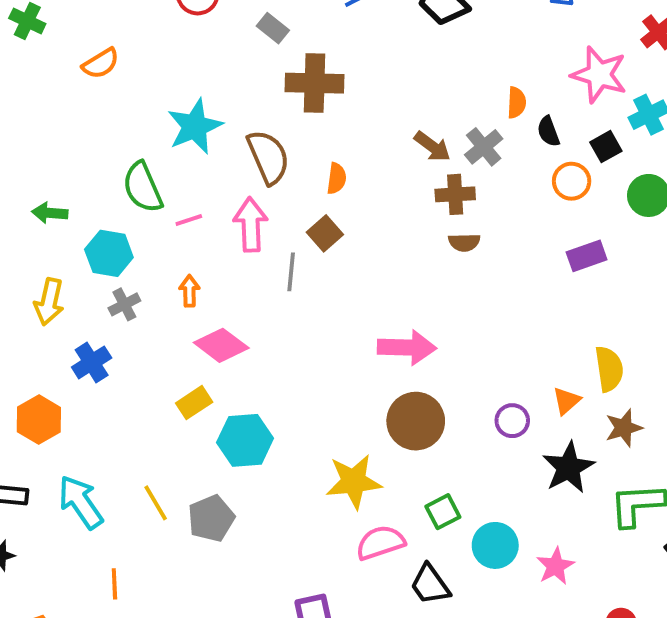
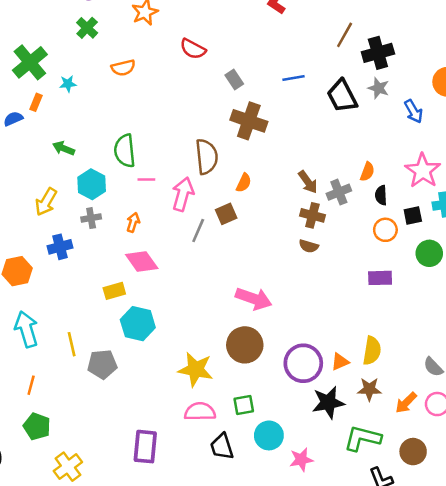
cyan star: (195, 126) -> (68, 84), moved, size x0.5
purple circle: (512, 421) -> (303, 363), size x1.8

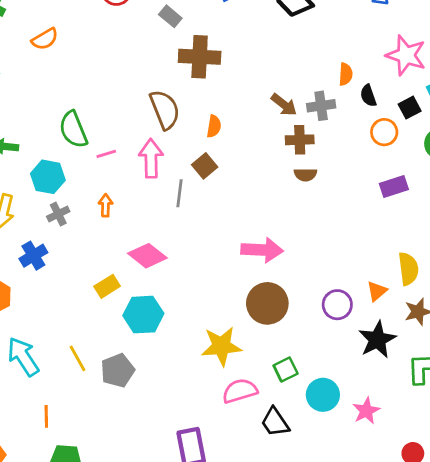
gray cross: (339, 192) -> (321, 106), turned 30
pink diamond: (142, 261) -> (147, 256), moved
purple circle: (303, 363) -> (337, 305), size x0.7

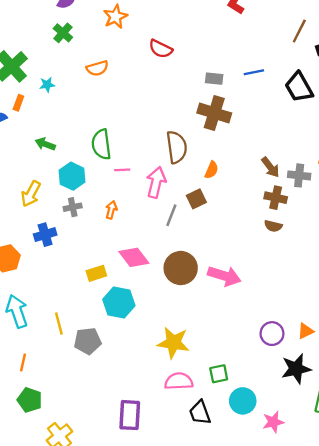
gray rectangle: (170, 16) -> (214, 79), moved, turned -48
brown circle: (267, 303) -> (181, 268), moved

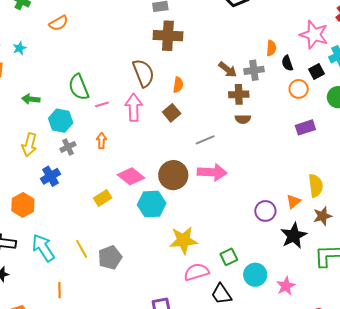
gray line: (171, 215) -> (205, 140), moved, turned 60
cyan hexagon: (119, 303) -> (152, 204), moved

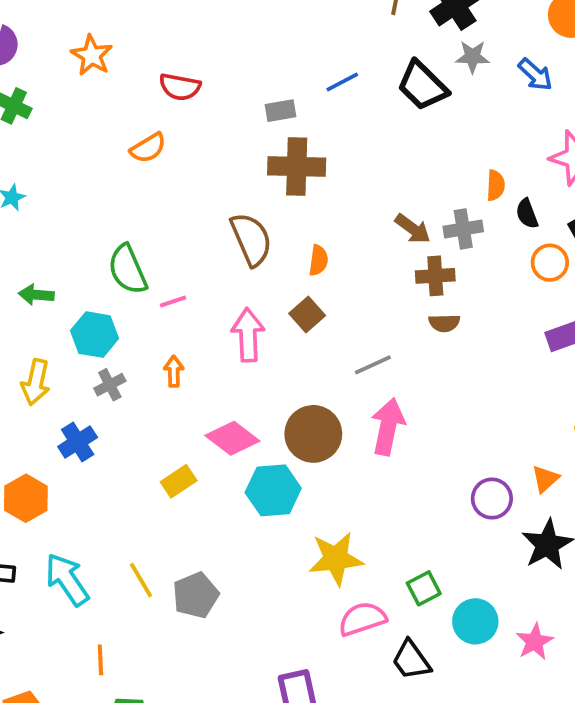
orange semicircle: (59, 23) -> (148, 148), moved
pink arrow: (134, 107) -> (248, 335), moved
pink arrow: (212, 172) -> (388, 427), turned -80

